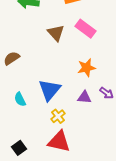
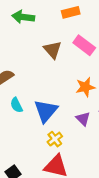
purple triangle: (84, 97) -> (83, 119), turned 40
cyan semicircle: (20, 99) -> (16, 105), moved

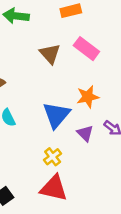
blue triangle: (46, 111) -> (56, 115), moved

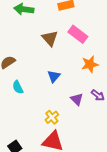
orange star: (88, 97) -> (90, 64), moved
blue triangle: (56, 115) -> (54, 76), moved, size x0.6

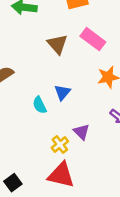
cyan semicircle: (18, 87) -> (40, 105), moved
purple triangle: (77, 99) -> (81, 132), moved

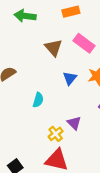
blue triangle: (62, 92) -> (70, 78), moved
cyan semicircle: (40, 105) -> (38, 100), turned -136

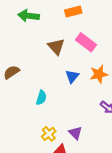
purple triangle: (74, 123) -> (75, 133), moved
yellow cross: (56, 134) -> (49, 134), moved

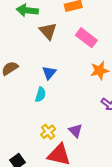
brown triangle: (56, 47) -> (48, 31), moved
blue triangle: (72, 76) -> (49, 73), moved

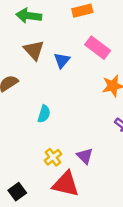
brown triangle: (48, 31) -> (34, 50), moved
blue triangle: (49, 73) -> (62, 60), moved

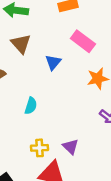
blue triangle: (62, 60) -> (53, 62), moved
yellow cross: (53, 157) -> (40, 148), turned 35

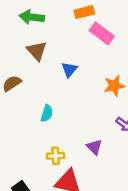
pink rectangle: (83, 41) -> (102, 33), moved
purple triangle: (71, 147) -> (94, 147), moved

